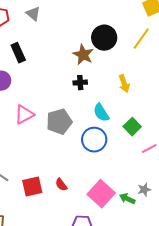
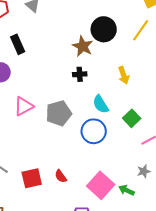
gray star: (144, 190) -> (144, 171), moved

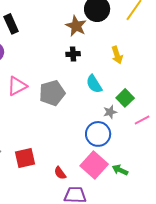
blue circle: (94, 131) -> (98, 134), moved
gray star: (144, 171) -> (110, 112), moved
red semicircle: (61, 176) -> (60, 173), moved

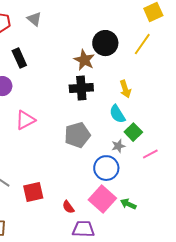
black cross: (73, 54) -> (81, 88), size x1.6
cyan semicircle: (94, 84) -> (117, 114), moved
gray pentagon: (52, 93) -> (77, 135), moved

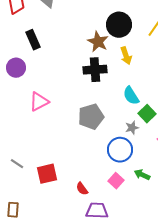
yellow arrow: (125, 89) -> (126, 56), moved
pink square: (102, 199) -> (116, 181), size x0.6
green arrow: (128, 204) -> (142, 175), moved

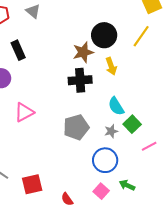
brown star: (98, 42) -> (83, 52), turned 30
gray star: (132, 128) -> (111, 131), moved

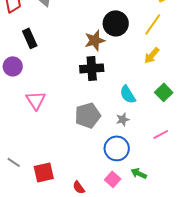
yellow arrow: (111, 66) -> (152, 55), moved, turned 60
pink triangle: (24, 112) -> (36, 100), turned -35
green square: (132, 124) -> (164, 92), moved

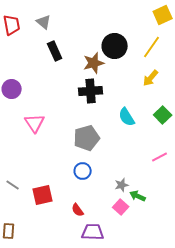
black rectangle: (30, 38) -> (55, 51), moved
gray star: (123, 119) -> (122, 185), moved
blue circle: (117, 148) -> (83, 171), moved, size x0.7
pink square: (113, 179) -> (121, 207), moved

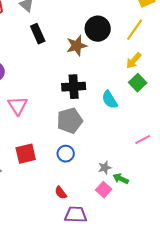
black cross: (91, 91) -> (74, 87), moved
green square: (163, 115) -> (138, 83), moved
red square: (43, 195) -> (26, 154), moved

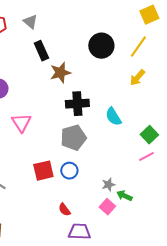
brown star: (77, 46) -> (60, 73), moved
green square: (138, 83) -> (149, 135), moved
red square: (26, 154) -> (43, 171), moved

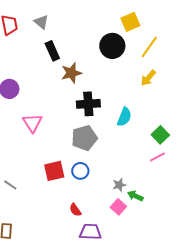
yellow square: (149, 15) -> (130, 22), moved
cyan semicircle: (113, 117) -> (124, 117), turned -126

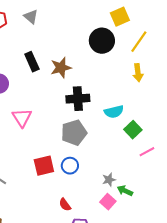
black rectangle: (52, 51) -> (32, 62), moved
yellow arrow: (148, 78) -> (138, 73), turned -48
cyan semicircle: (124, 117) -> (114, 112), turned 54
green square: (160, 135) -> (133, 130), moved

